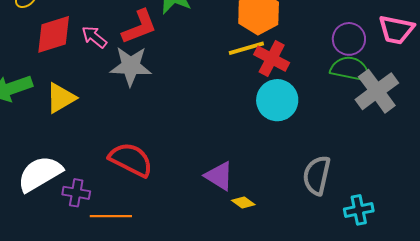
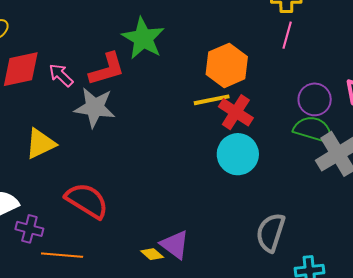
yellow triangle: (61, 98) -> (41, 144), moved
purple triangle: (219, 176) -> (175, 245), moved
yellow diamond: (243, 203) -> (152, 254), moved

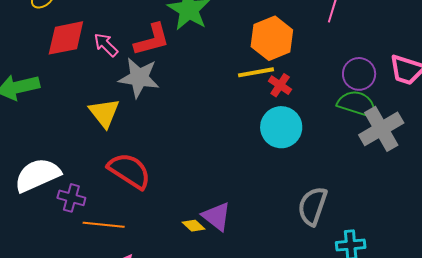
red cross: (236, 112) -> (280, 85), size x0.7
yellow triangle: (41, 144) -> (104, 113), moved, turned -44

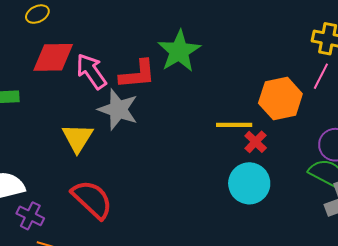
orange hexagon: (272, 38) -> (280, 99), moved
pink arrow: (106, 45) -> (91, 71), size x1.4

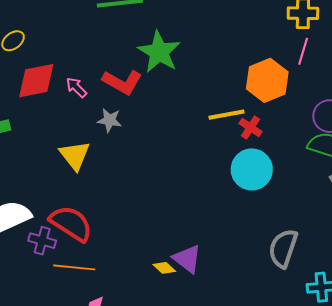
pink arrow: (91, 71) -> (76, 87), size x0.6
red L-shape: (137, 74) -> (122, 82), turned 45
gray star: (118, 109) -> (109, 120), size x0.6
red semicircle: (92, 199) -> (71, 223), moved

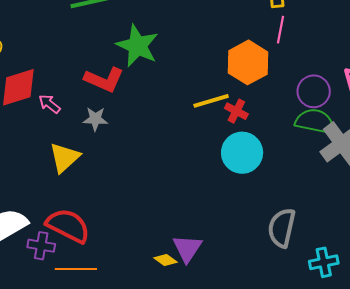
pink arrow: (76, 87) -> (49, 104), moved
yellow triangle: (75, 155) -> (64, 158), turned 32
purple triangle: (187, 259) -> (187, 248), turned 32

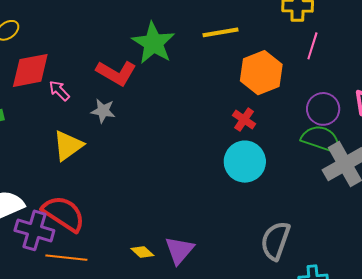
pink line: (281, 30) -> (312, 46), moved
yellow line: (211, 101) -> (221, 32), moved
purple cross: (41, 246) -> (34, 230), size x1.4
yellow diamond: (166, 260) -> (142, 252), moved

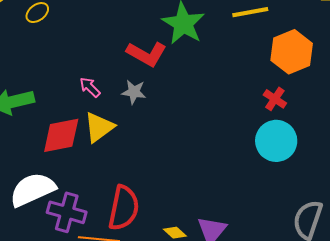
red diamond: (30, 70) -> (61, 135), moved
pink arrow: (59, 91) -> (90, 87), moved
red semicircle: (64, 214) -> (124, 208), moved, turned 69

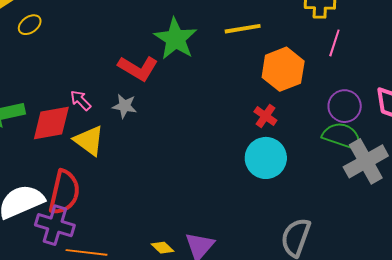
yellow triangle: (99, 127) -> (89, 141), turned -48
red diamond: (61, 135) -> (51, 123), moved
red semicircle: (124, 208) -> (64, 192), moved

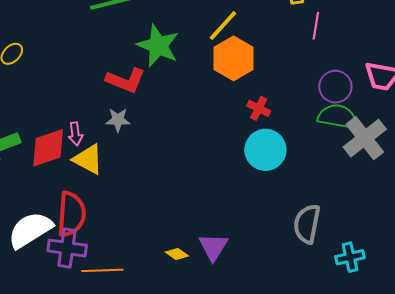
yellow line: (243, 29) -> (223, 25), turned -30
orange hexagon: (283, 69) -> (234, 58), moved
pink arrow: (81, 100) -> (75, 134), moved, turned -135

